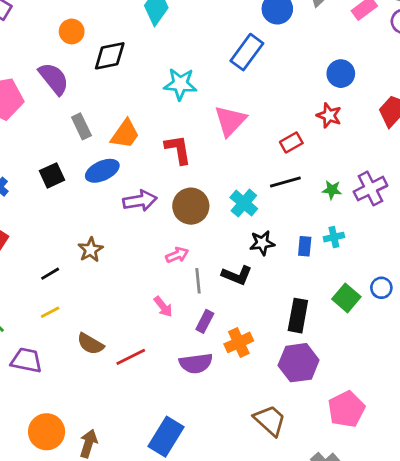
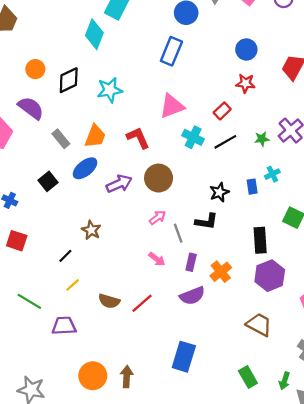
cyan star: (180, 84) -> (110, 90), moved
pink triangle: (230, 121) -> (172, 106), turned 40
cyan cross: (244, 203) -> (193, 137), moved

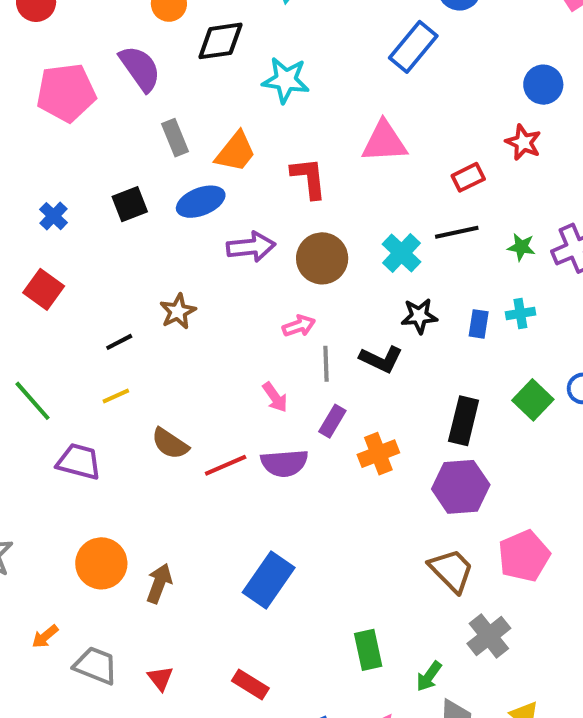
cyan cross: (193, 137) -> (402, 253), moved
purple semicircle: (192, 296) -> (284, 463), moved
brown trapezoid: (259, 325) -> (451, 570), moved

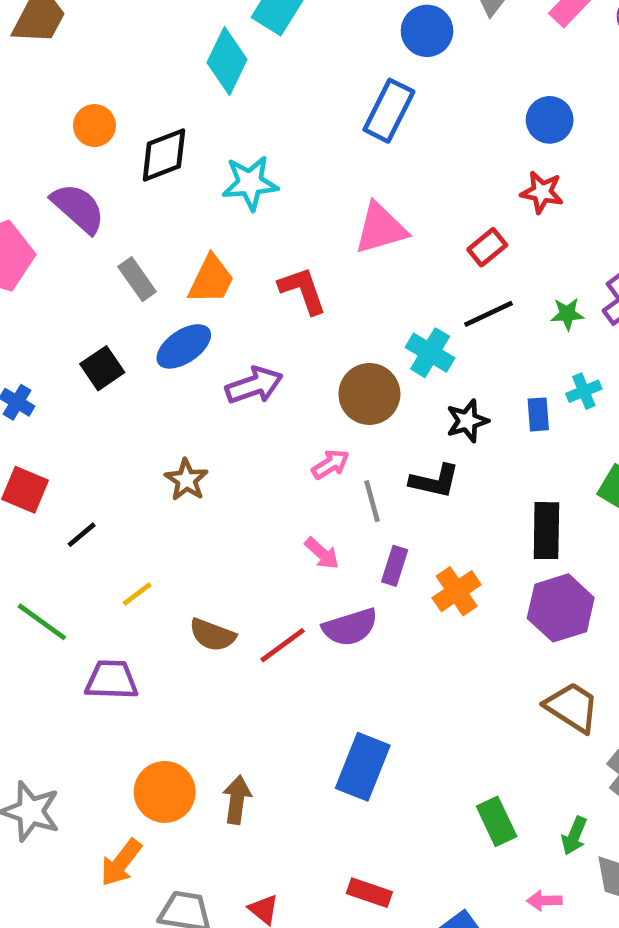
brown circle: (322, 258) -> (369, 394), moved
black line: (119, 342) -> (82, 535), moved
orange arrow: (45, 636) -> (121, 863), moved, size x1.5

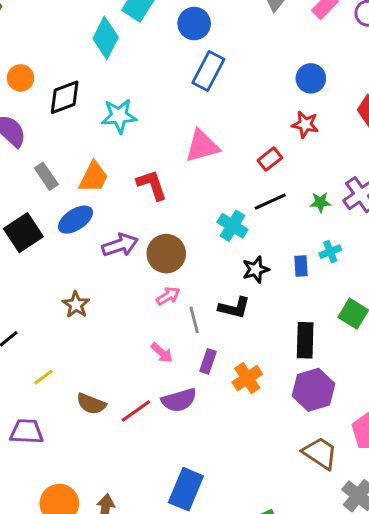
blue circle: (427, 31) -> (194, 24), moved
black square: (102, 368) -> (23, 233), size x1.4
brown circle: (369, 394) -> (166, 254), moved

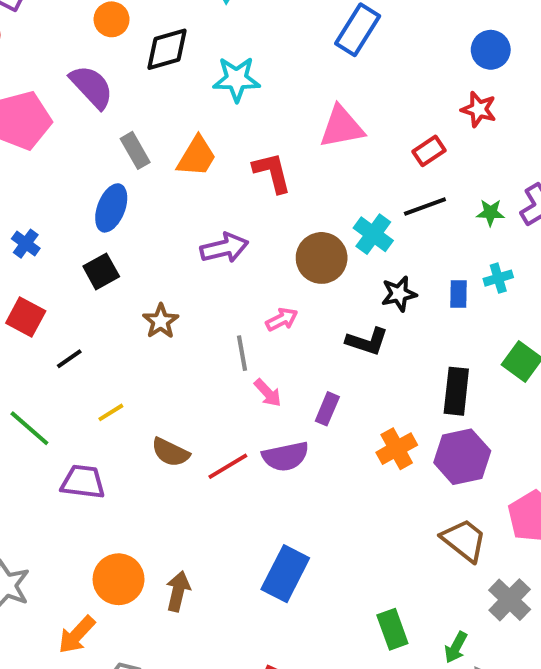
blue ellipse: (75, 220) -> (111, 208), moved, turned -40
black square: (23, 233) -> (101, 271), moved, size x0.7
brown circle: (166, 254) -> (322, 258), moved
gray line: (194, 320) -> (242, 353), moved
orange cross: (247, 378) -> (397, 449), moved

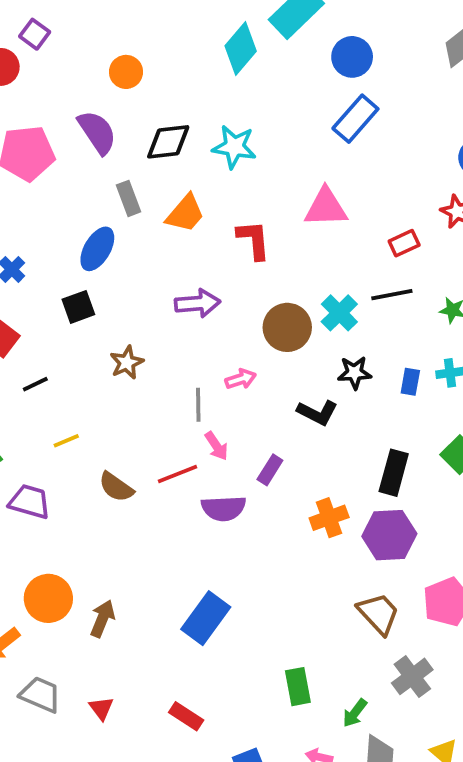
black diamond: (167, 49) -> (168, 142), moved
red line: (228, 466) -> (177, 474), moved

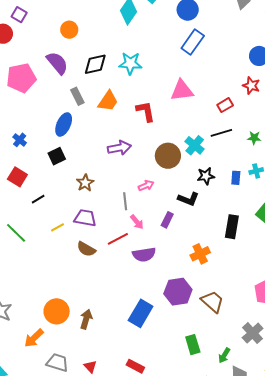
purple rectangle: (270, 470) -> (167, 220), moved
purple trapezoid: (30, 502) -> (85, 218), moved
purple hexagon: (389, 535) -> (178, 292), moved
brown trapezoid: (379, 614) -> (212, 302), moved

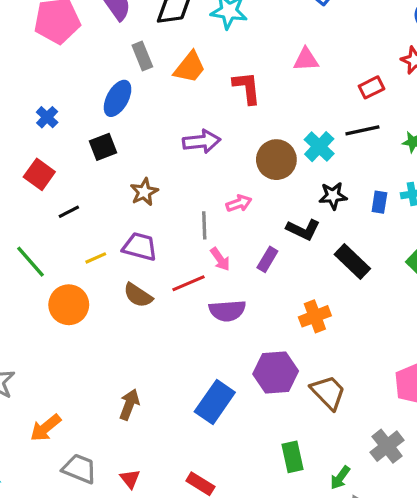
pink triangle: (182, 90) -> (306, 60), size x0.7
black rectangle: (232, 227) -> (352, 262), moved, turned -60
orange circle: (57, 311) -> (69, 305), moved

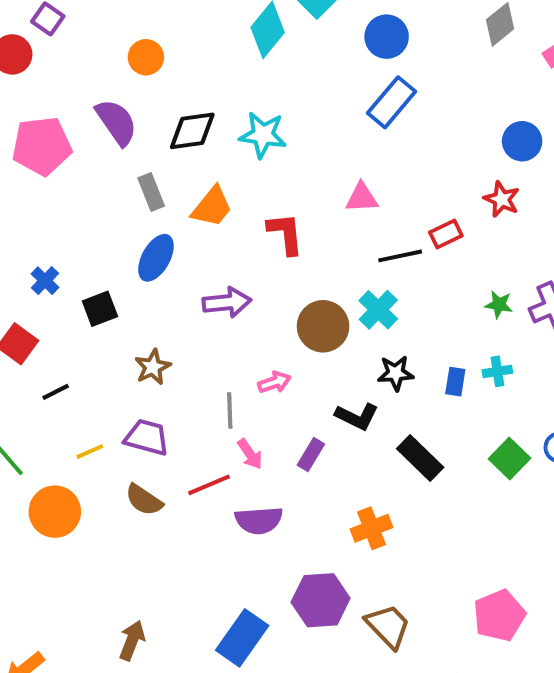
blue ellipse: (118, 98) -> (156, 258), moved
blue cross: (47, 117) -> (45, 281), moved
black line: (362, 130) -> (400, 256), moved

